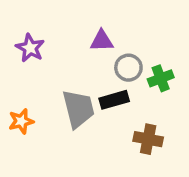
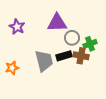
purple triangle: (102, 41) -> (57, 23), size x1.5
brown cross: (148, 139) -> (81, 56), moved

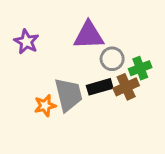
brown cross: (81, 56) -> (126, 87), turned -35
orange star: (12, 68) -> (45, 106), moved

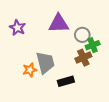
gray circle: (112, 59) -> (82, 35), moved
black rectangle: (100, 87) -> (66, 81), moved

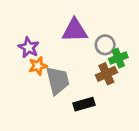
purple star: (17, 28) -> (29, 47), moved
orange star: (30, 70) -> (38, 66), moved

